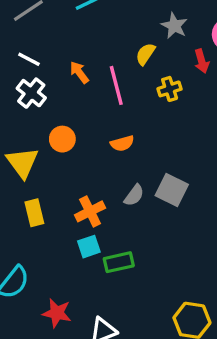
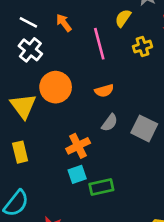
orange arrow: (79, 72) -> (64, 23), moved
orange circle: (62, 139) -> (56, 87), size x1.5
gray semicircle: (134, 195) -> (110, 123), moved
yellow rectangle: (34, 213) -> (20, 152), moved

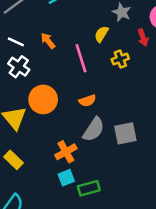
gray semicircle: (110, 123) -> (94, 129), size x1.5
gray square: (144, 128) -> (125, 133), turned -35
yellow rectangle: (20, 152) -> (14, 160), turned -30

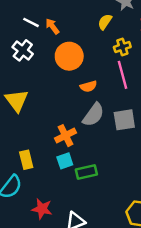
white line: (16, 42) -> (31, 22), moved
pink line: (81, 58) -> (123, 75), moved
orange circle: (43, 99) -> (69, 56), moved
yellow rectangle: (14, 160) -> (26, 160), moved, turned 30

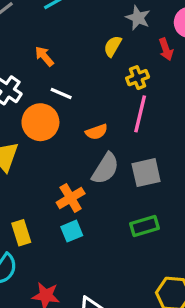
white line: (31, 22) -> (61, 94), moved
orange circle: (69, 56) -> (40, 122), moved
pink line: (123, 75) -> (140, 114), turned 32
green rectangle: (86, 172) -> (144, 226), moved

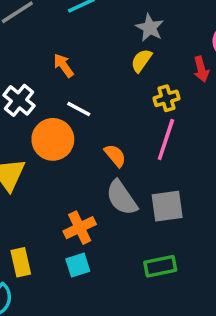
gray star: (138, 18) -> (150, 28), moved
orange semicircle: (97, 132) -> (115, 156), turned -115
gray semicircle: (105, 169) -> (122, 198), turned 108

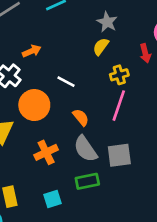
orange arrow: (63, 66) -> (32, 51), moved, turned 102
white line: (79, 109) -> (66, 82), moved
orange cross: (80, 228) -> (46, 152), moved
green rectangle: (160, 266) -> (87, 181), moved

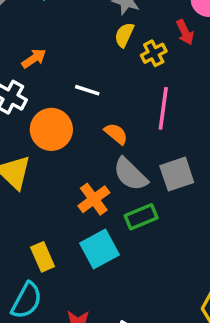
yellow cross: (119, 75) -> (154, 53), moved
orange cross: (46, 152) -> (94, 199), moved
cyan square: (52, 199) -> (100, 249), size x1.5

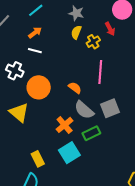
orange arrow: (34, 59) -> (35, 32), moved
white line: (87, 90) -> (35, 51), moved

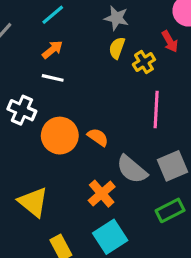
orange semicircle: (75, 88) -> (98, 137), moved
yellow triangle: (19, 113) -> (33, 202), moved
green rectangle: (91, 133) -> (170, 210), moved

